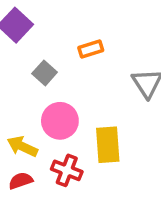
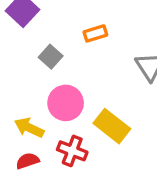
yellow rectangle: (108, 145) -> (112, 126), turned -48

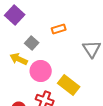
yellow arrow: (29, 128) -> (19, 59), moved

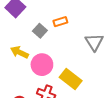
gray square: (32, 43) -> (40, 31), moved

